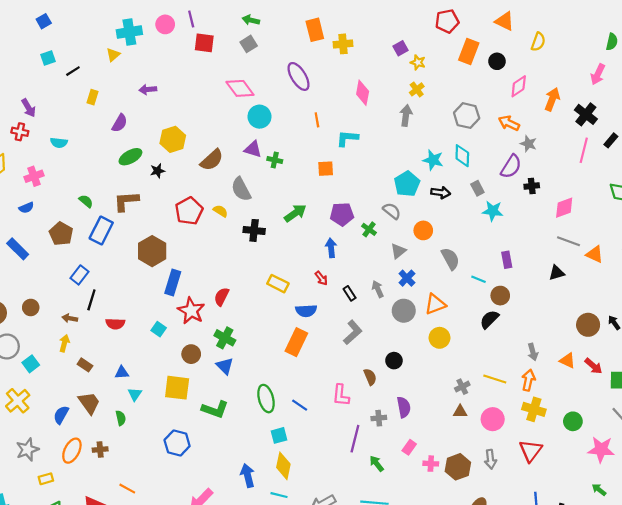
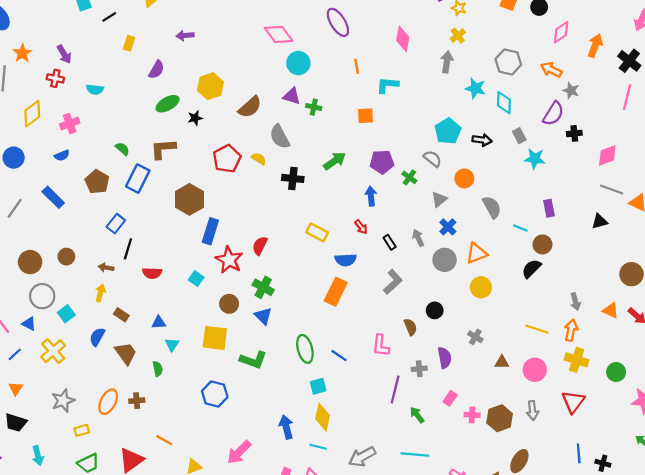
cyan star: (433, 160) -> (475, 88), moved
gray cross: (462, 387) -> (475, 337), moved, turned -32
blue semicircle: (61, 415) -> (97, 337), moved

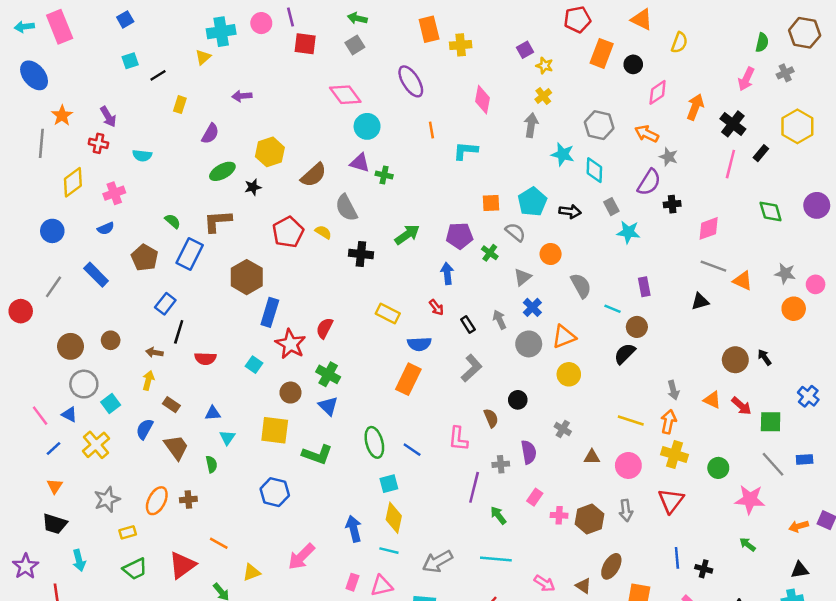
orange square: (365, 116) -> (491, 203), moved

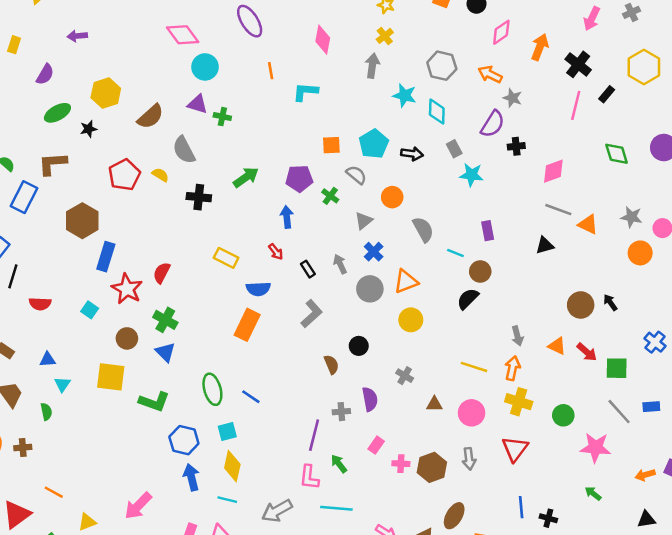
pink L-shape: (458, 439) -> (309, 477), moved
blue hexagon: (275, 492) -> (184, 440), moved

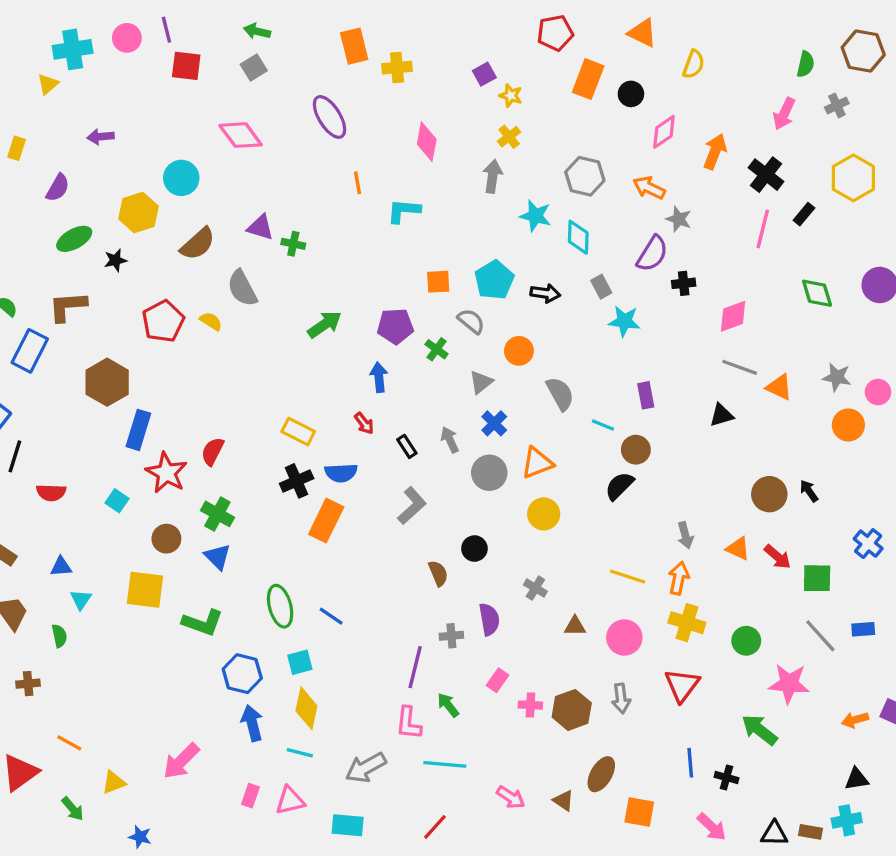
cyan circle: (205, 67) -> (181, 178), moved
black cross: (199, 197) -> (297, 481), moved, turned -30
green arrow: (593, 493) -> (759, 730), moved, size x1.6

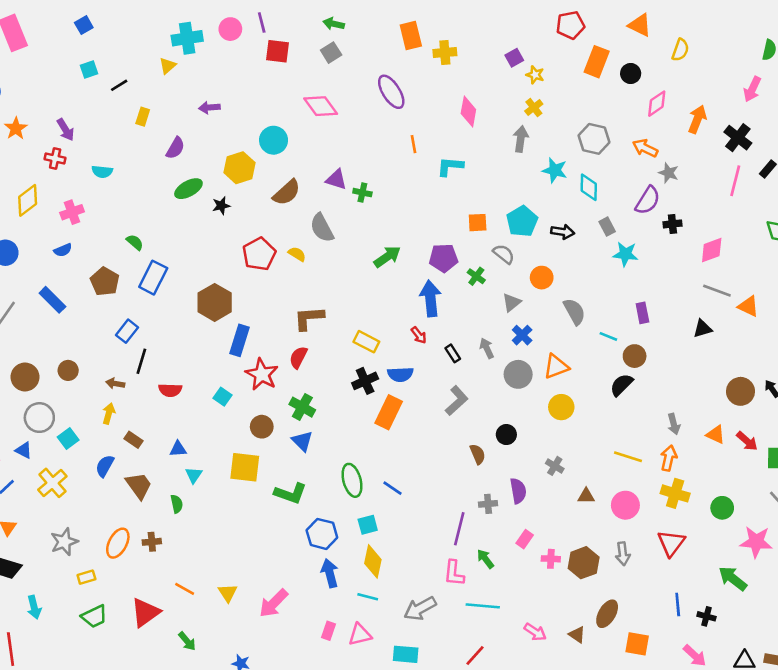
brown L-shape: (68, 306) -> (309, 318), moved
blue arrow: (379, 377) -> (430, 298), size x1.5
yellow triangle: (114, 782) -> (228, 593), moved, turned -42

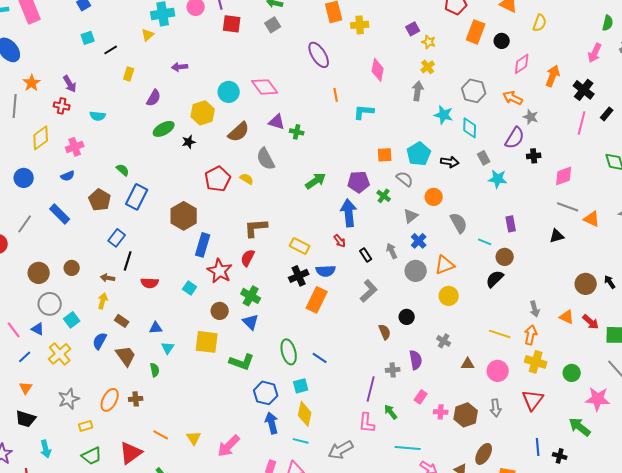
pink diamond: (321, 106) -> (265, 87), moved
cyan line: (483, 606) -> (408, 448), moved

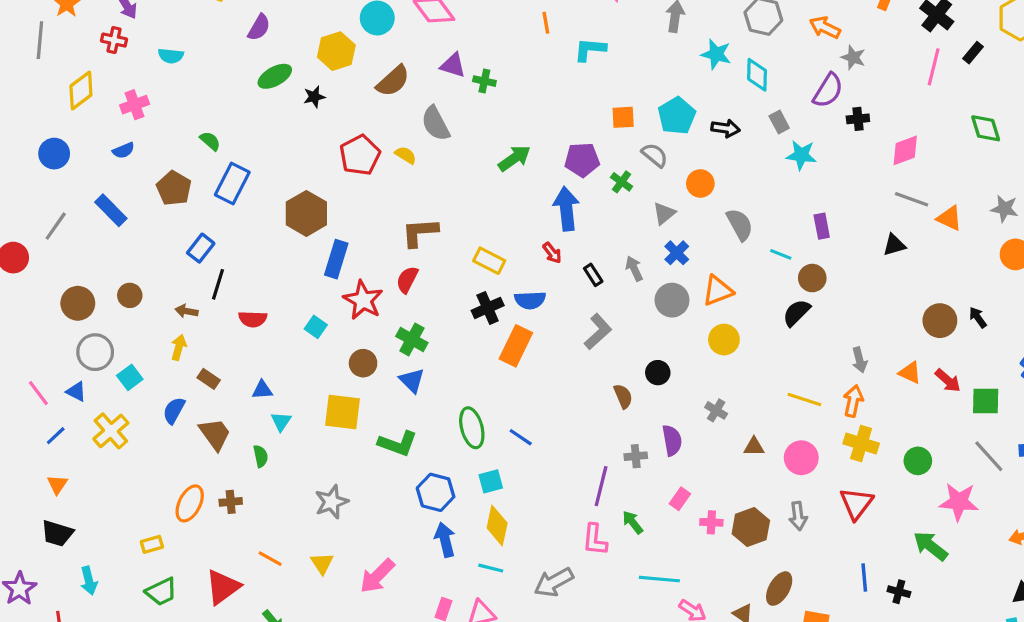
gray star: (69, 399) -> (332, 502), moved

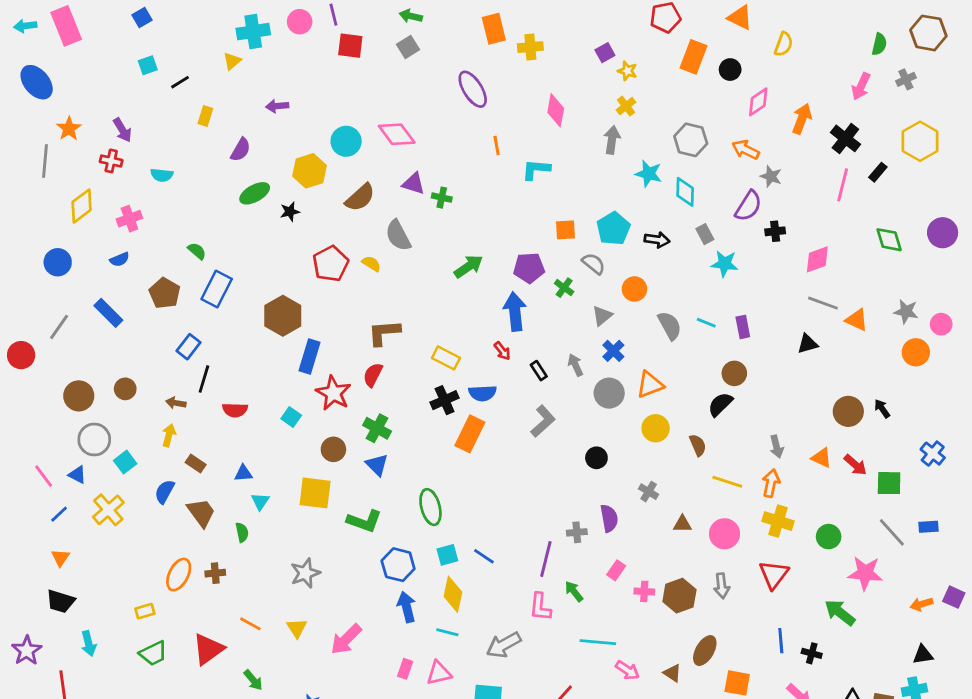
cyan line: (781, 254) -> (706, 323), moved
brown semicircle: (623, 396) -> (698, 445), moved
blue line: (521, 437) -> (484, 556), moved

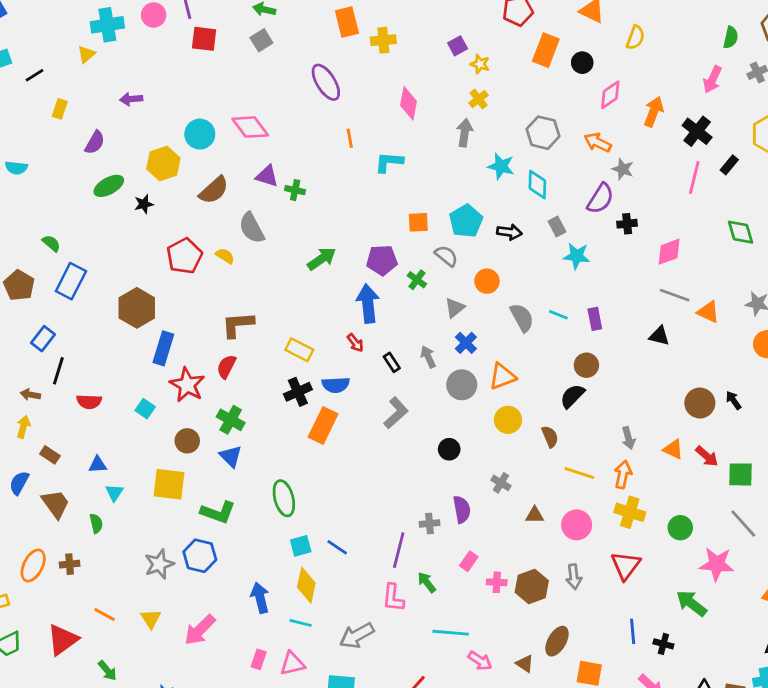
black triangle: (807, 344) -> (659, 336), turned 30
blue hexagon: (398, 565) -> (200, 556), moved

